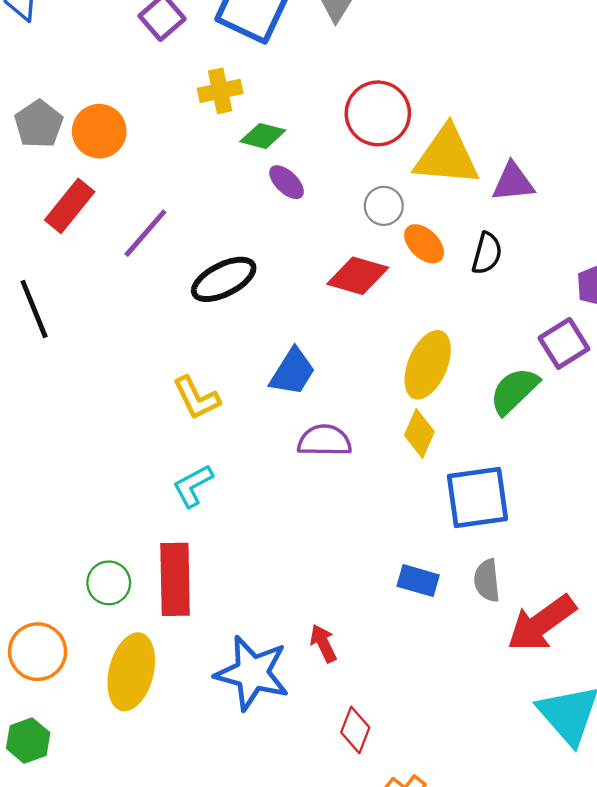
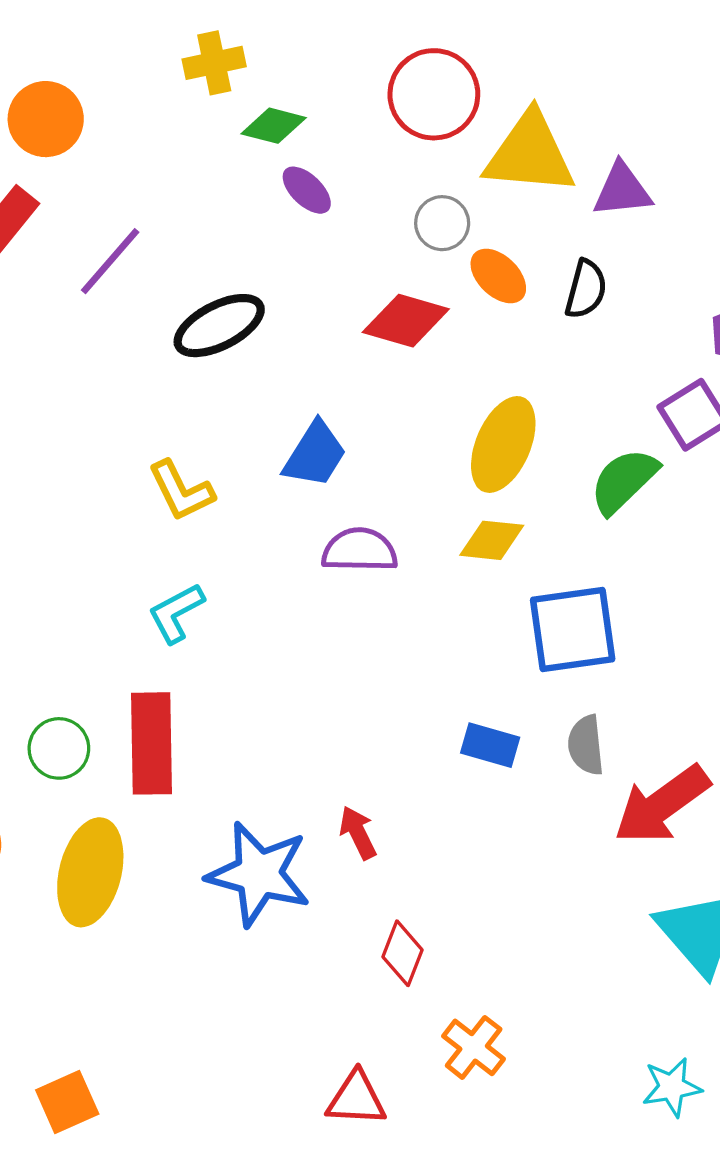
yellow diamond: (419, 434) -> (492, 540), turned 72

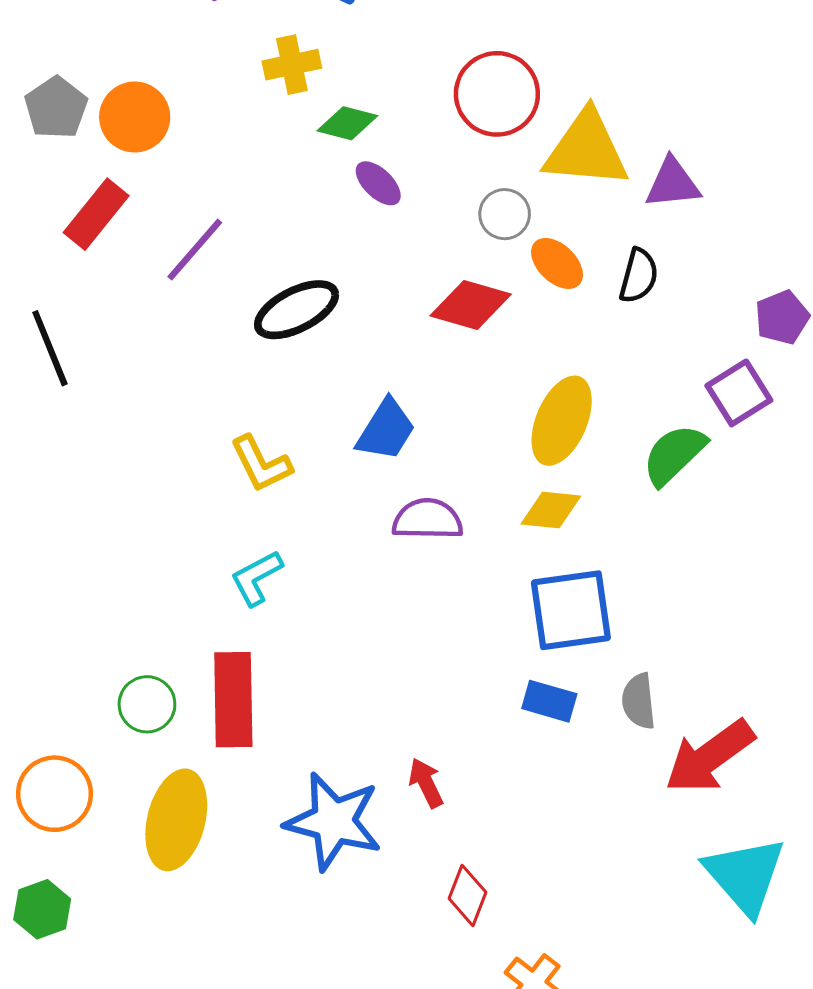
blue square: (573, 630) -> (571, 610), moved

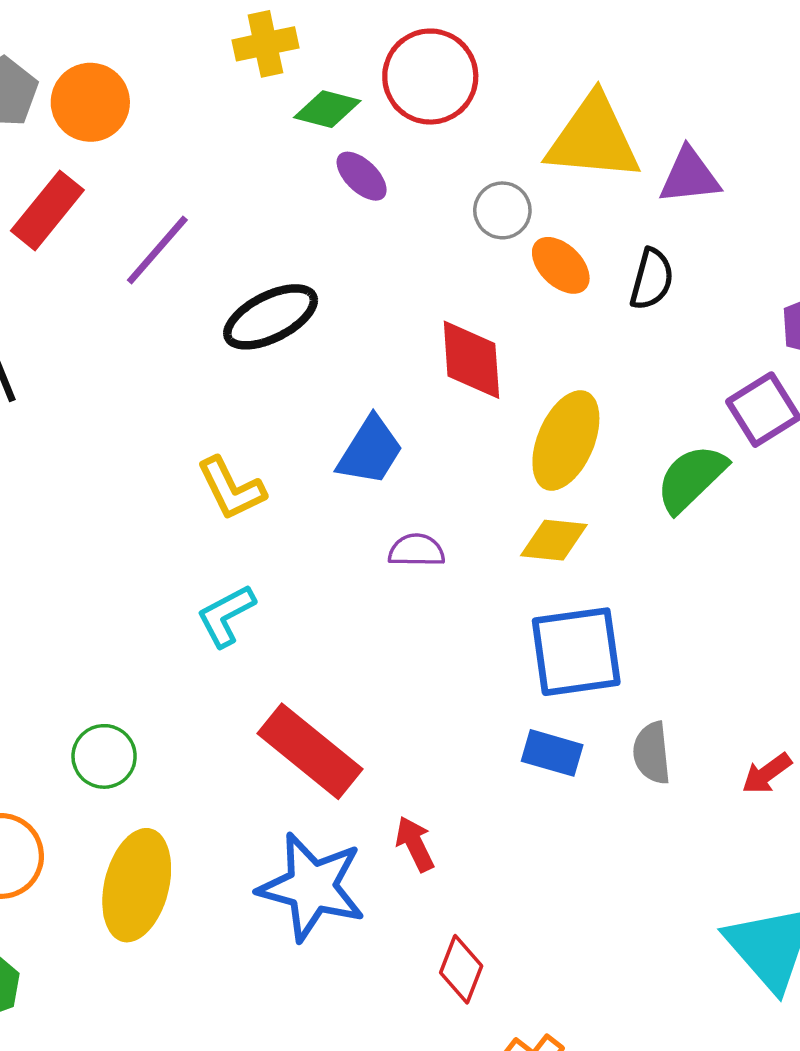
red circle: (497, 94) -> (430, 77), moved
red diamond: (471, 305) -> (471, 360), moved, turned 70
purple semicircle: (428, 519) -> (417, 550), size x0.7
red rectangle: (233, 700) -> (310, 751), moved, turned -50
red arrow: (710, 757) -> (767, 774), moved, size x0.5

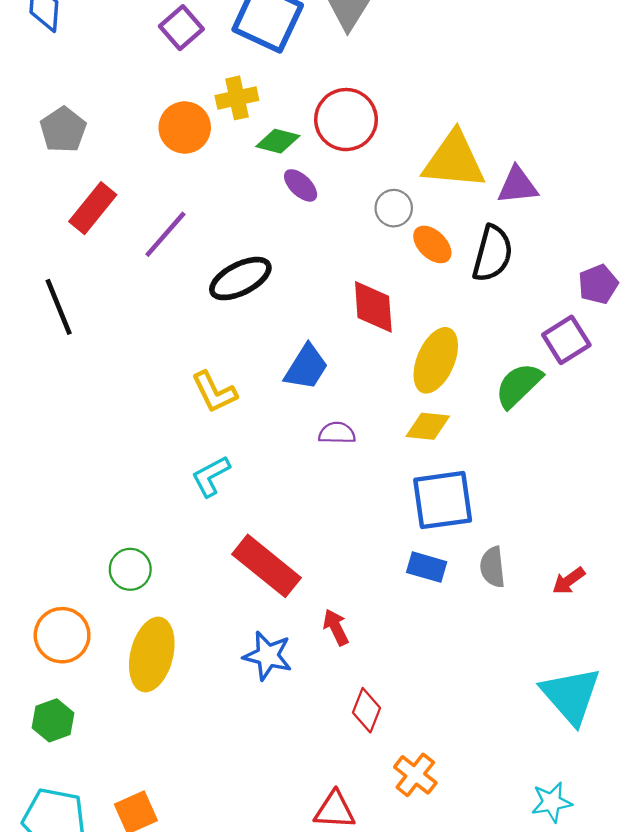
orange circle: (90, 102) -> (185, 127), moved
black semicircle: (652, 279) -> (493, 254), size x1.4
blue star: (312, 887) -> (268, 656), size x0.7

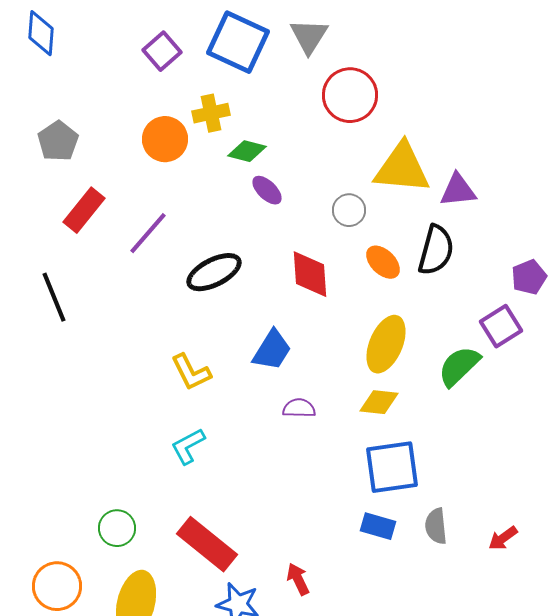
red circle: (346, 120) -> (350, 95), moved
orange ellipse: (432, 244) -> (383, 262), moved
red diamond: (373, 307) -> (310, 274), moved
red rectangle: (266, 566) -> (207, 544), moved

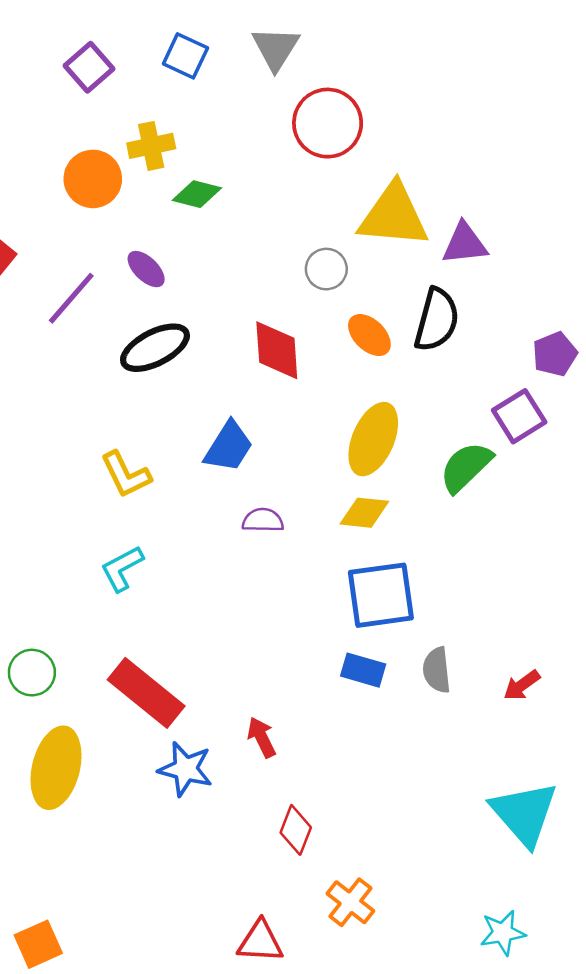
blue square: (238, 42) -> (185, 56), size x0.6
purple ellipse: (267, 190) -> (146, 269), moved

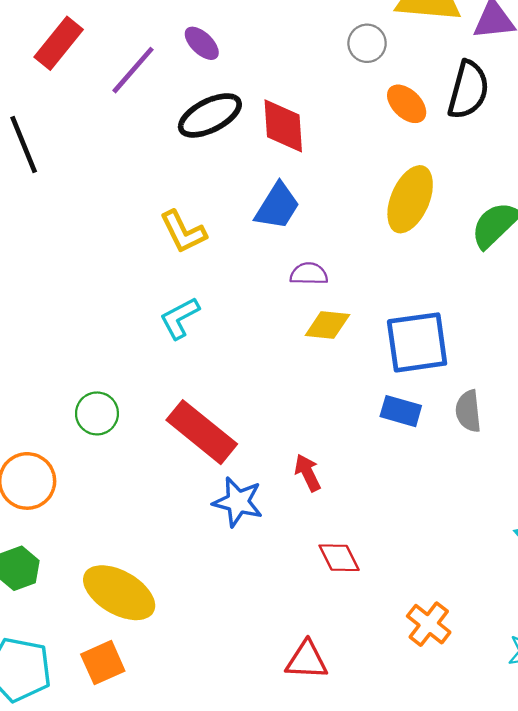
red diamond: (277, 350) -> (283, 126), moved
yellow diamond: (364, 513) -> (327, 325), moved
yellow ellipse: (56, 768) -> (119, 593), moved, turned -74
red diamond: (296, 830) -> (339, 558), turned -48
orange cross: (350, 902) -> (429, 624), moved

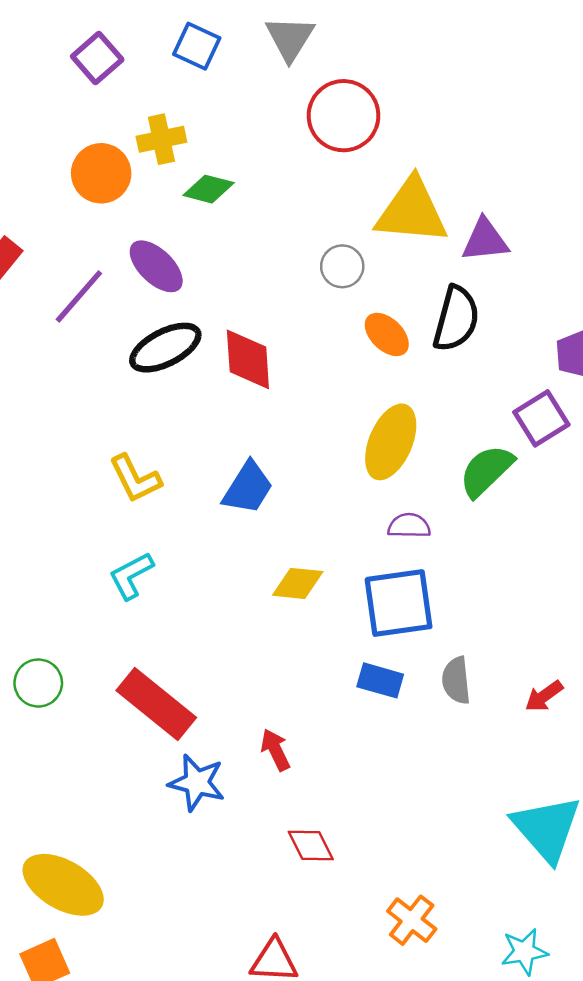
purple ellipse: (202, 43) -> (156, 266), size x1.4
blue trapezoid: (277, 206) -> (248, 488), moved
purple semicircle: (309, 274) -> (409, 526), moved

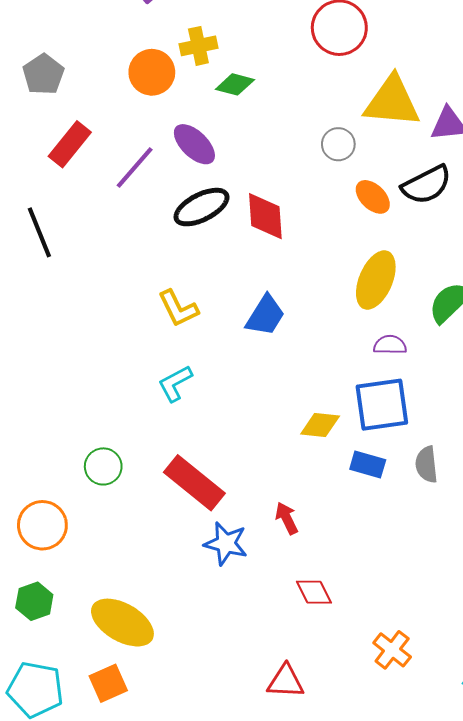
black semicircle: (456, 319) -> (426, 185), turned 48
yellow diamond: (298, 583) -> (320, 425), moved

